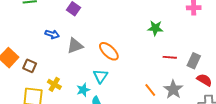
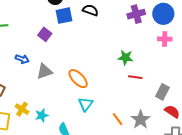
red line: (170, 57) -> (135, 77), moved
cyan triangle: (100, 76) -> (85, 104), moved
cyan star: (83, 90) -> (42, 115), moved

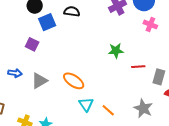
pink cross: (165, 39) -> (150, 24), turned 32
red line: (135, 77) -> (138, 67), moved
orange line: (118, 119) -> (108, 110), moved

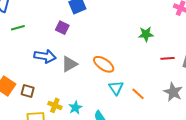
red line: (138, 67) -> (167, 58), moved
blue arrow: (15, 73) -> (45, 56), size x1.5

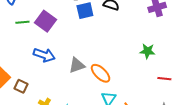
purple square: (62, 28) -> (45, 21), moved, size x1.5
gray triangle: (69, 64) -> (77, 65), moved

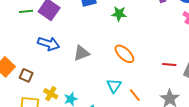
green star: (147, 51) -> (119, 14), moved
orange ellipse: (101, 73) -> (124, 54), moved

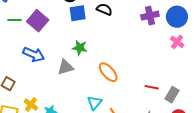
green star: (119, 14) -> (80, 48), moved

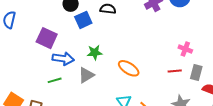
green line: (15, 20) -> (55, 80), moved
pink cross: (177, 42) -> (185, 49), moved
blue arrow: (34, 54) -> (63, 59), moved

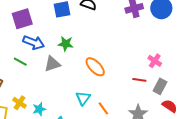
purple square: (47, 38) -> (22, 19), turned 35
green line: (55, 80) -> (20, 62), turned 32

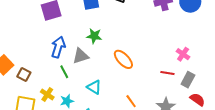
blue arrow: (34, 43) -> (58, 47), moved, turned -95
green line: (20, 62) -> (64, 72), moved, turned 32
cyan triangle: (83, 98) -> (94, 87), moved, turned -35

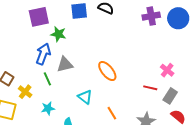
green star: (94, 36) -> (58, 34), moved
cyan triangle: (94, 87) -> (85, 97), moved
yellow cross: (47, 94) -> (25, 92), moved

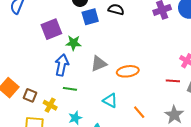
gray triangle: (65, 64) -> (99, 64), moved
orange ellipse: (107, 71) -> (128, 71), turned -50
green line: (47, 79) -> (70, 89), turned -48

